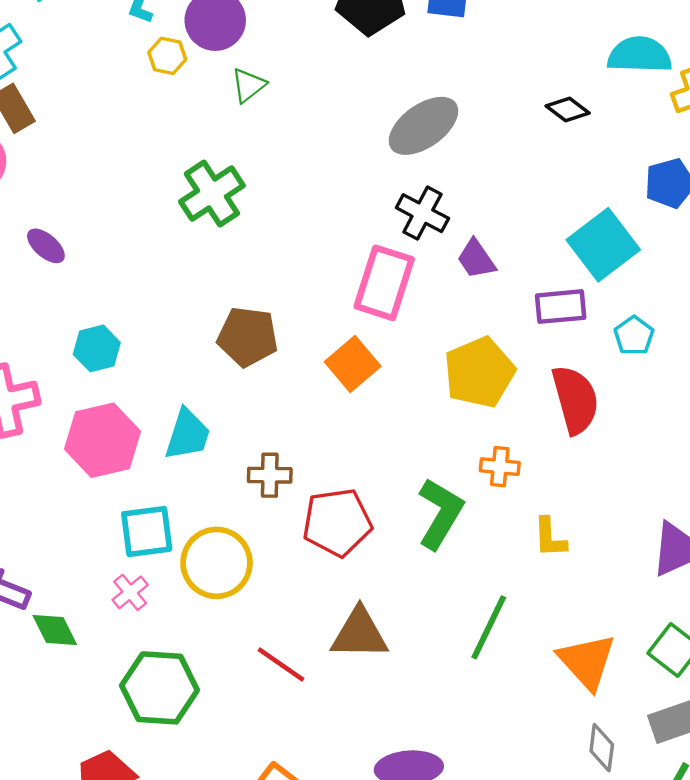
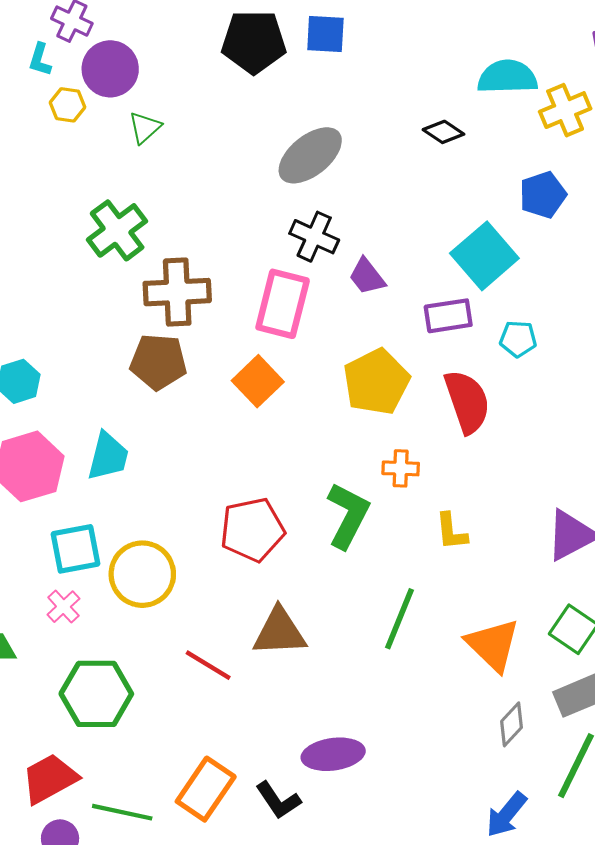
cyan pentagon: (634, 336) -> (518, 339), turned -30
brown cross: (270, 475) -> (177, 292), moved, size x1.6
gray diamond: (602, 748) -> (512, 724), turned 39

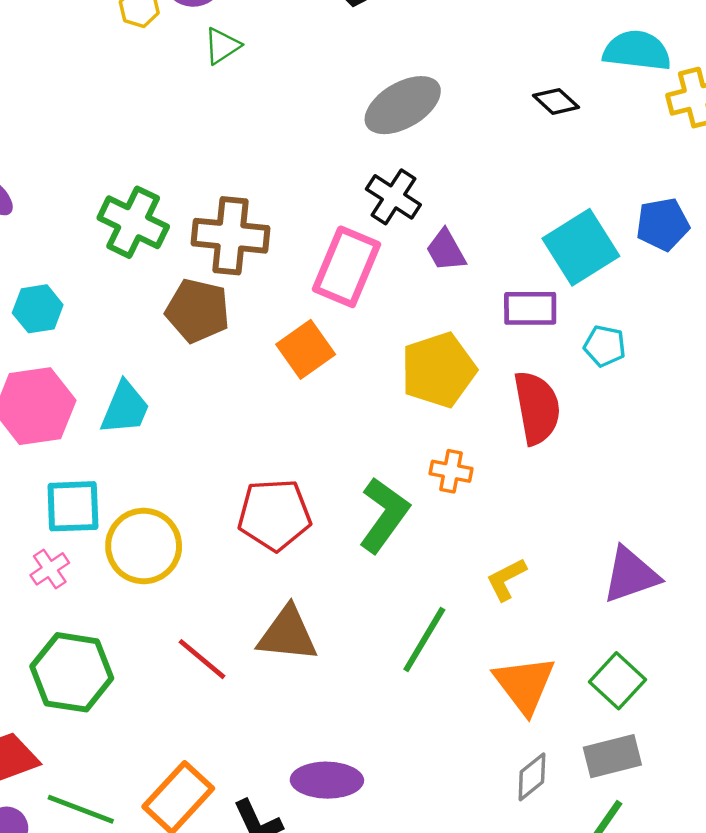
blue pentagon: (543, 195) -> (663, 224), moved
green cross: (117, 230) -> (133, 222), moved, turned -36
yellow L-shape: (451, 532) -> (506, 579), moved, turned 60

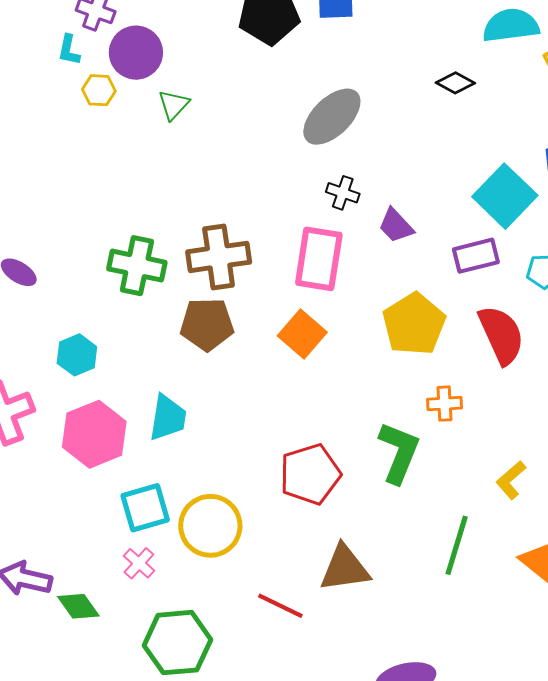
black cross: (393, 197) -> (343, 193), size x0.7

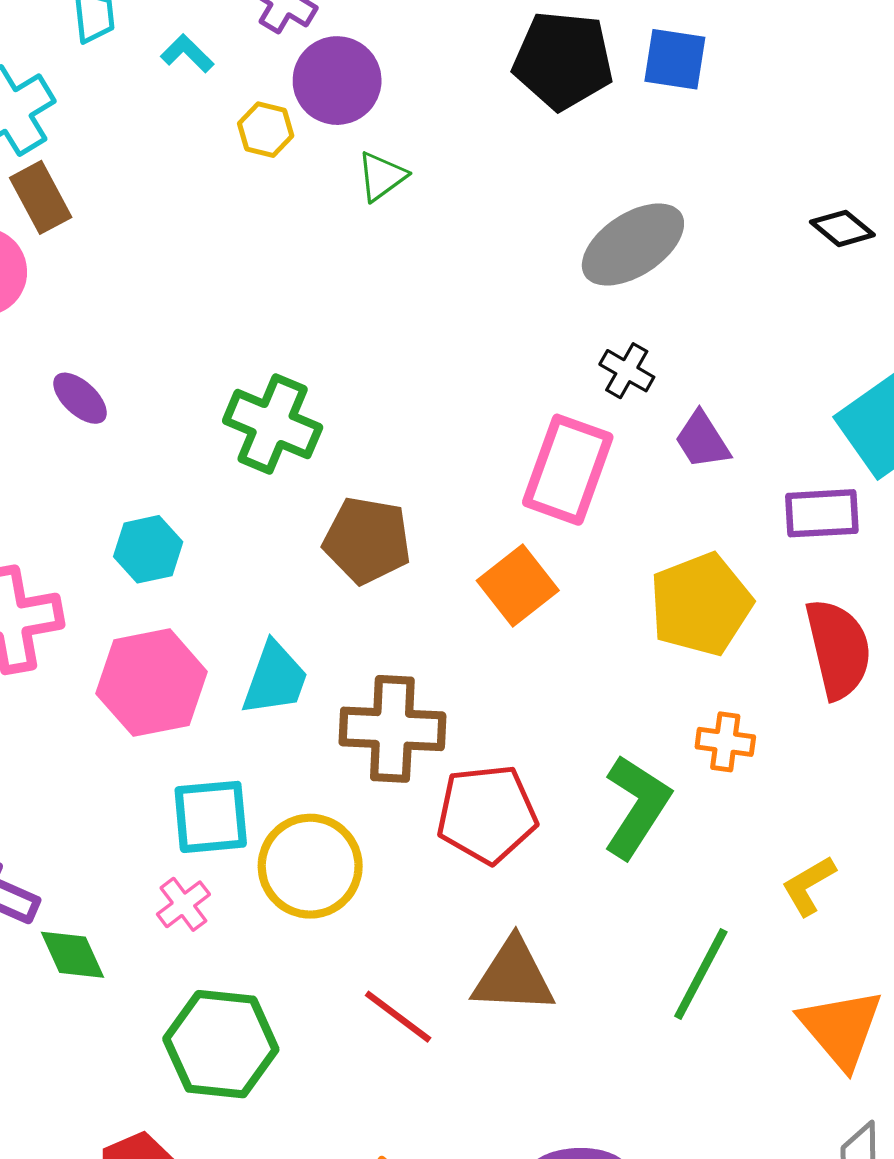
cyan L-shape: (69, 50) -> (187, 53), moved, turned 112
brown cross: (219, 257) -> (392, 729), moved

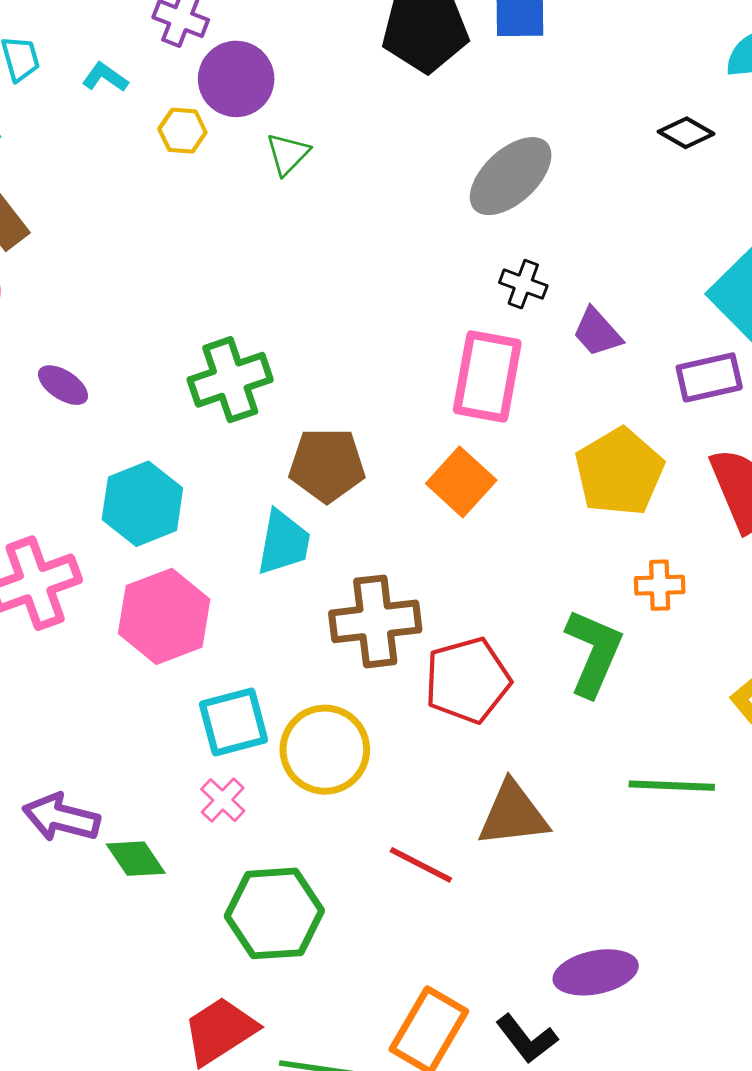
green cross: (273, 424) -> (230, 380), turned -32
cyan hexagon: (148, 549) -> (142, 504), size x1.4
cyan trapezoid: (275, 679) -> (283, 543), moved
green line: (701, 974) -> (672, 786), turned 74

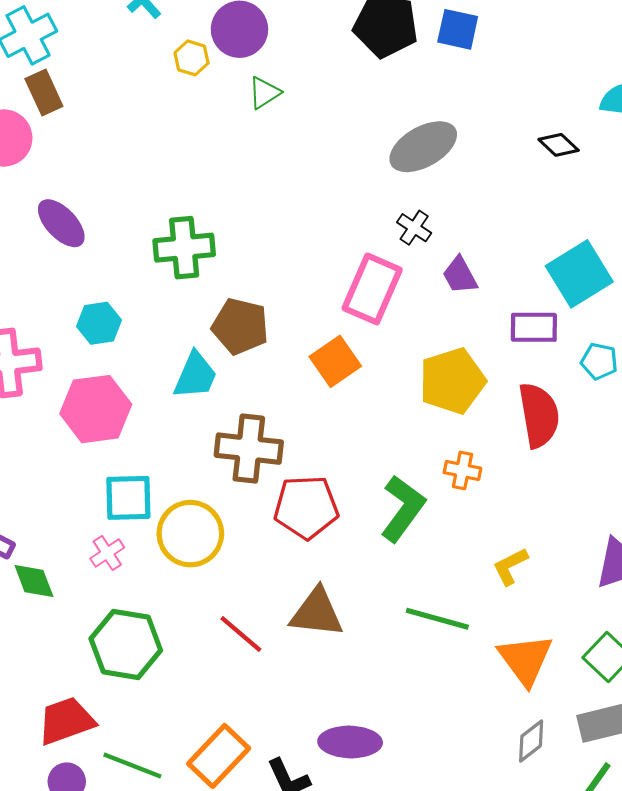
purple ellipse: (63, 385) -> (61, 223), size x1.4
cyan hexagon: (142, 504) -> (99, 323), size x0.7

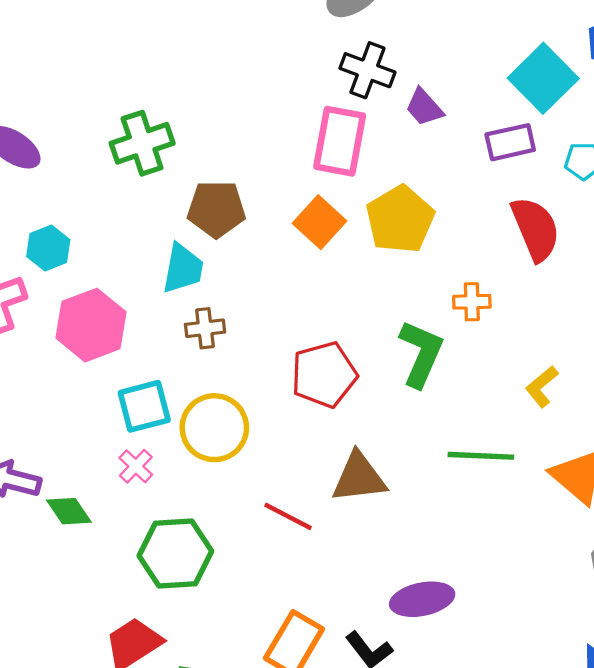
black cross: (414, 228) -> (367, 70), size x1.5
cyan hexagon: (99, 323) -> (48, 248), moved
yellow pentagon: (452, 381) -> (400, 219), moved
brown cross: (249, 449) -> (205, 328), moved, size x0.6

